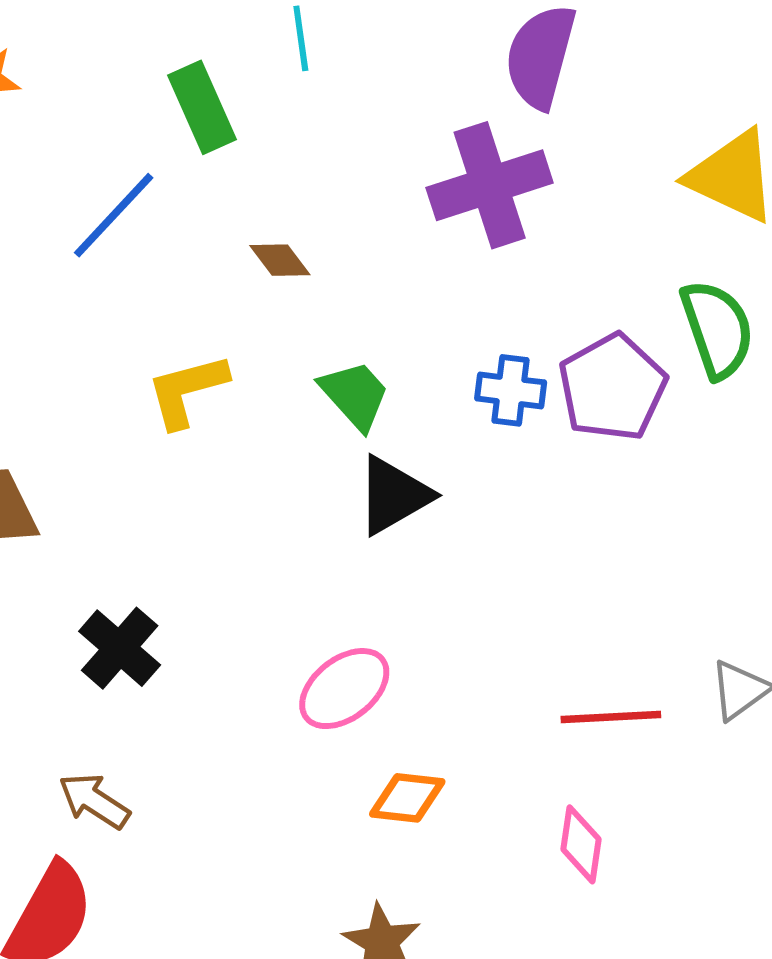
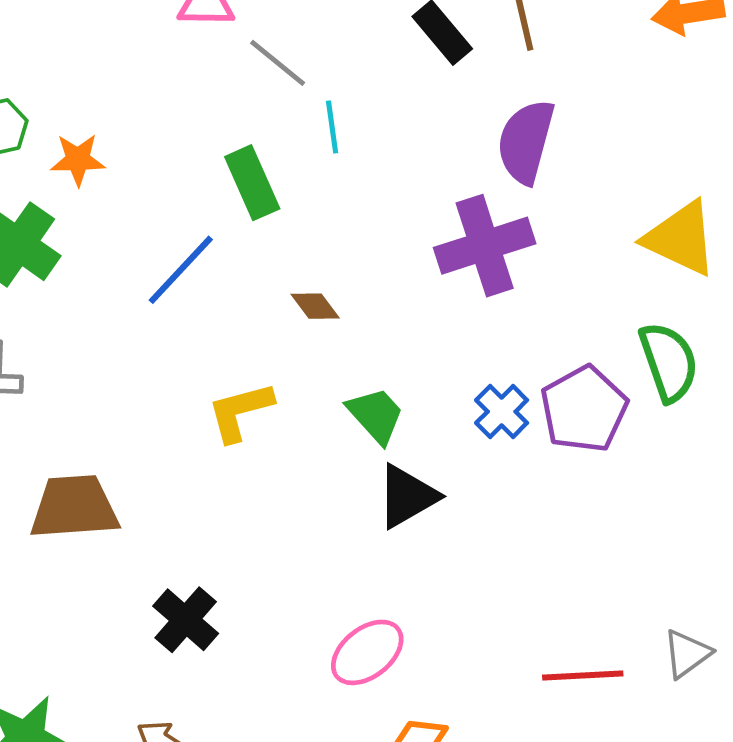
blue cross: (511, 390) -> (502, 412), turned 38

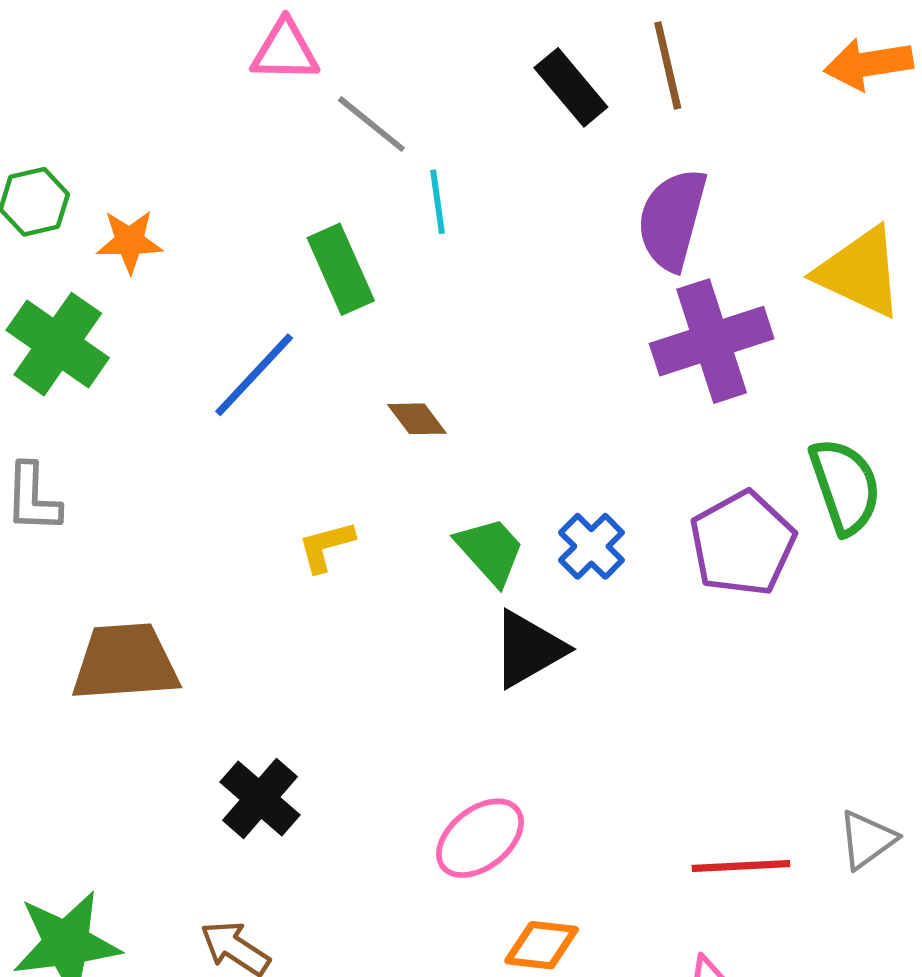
yellow triangle: (681, 238) -> (860, 272), moved
purple cross: (485, 246) -> (712, 341), moved
yellow L-shape: (240, 412) -> (326, 546), size x0.7
blue cross: (502, 412) -> (591, 546), moved

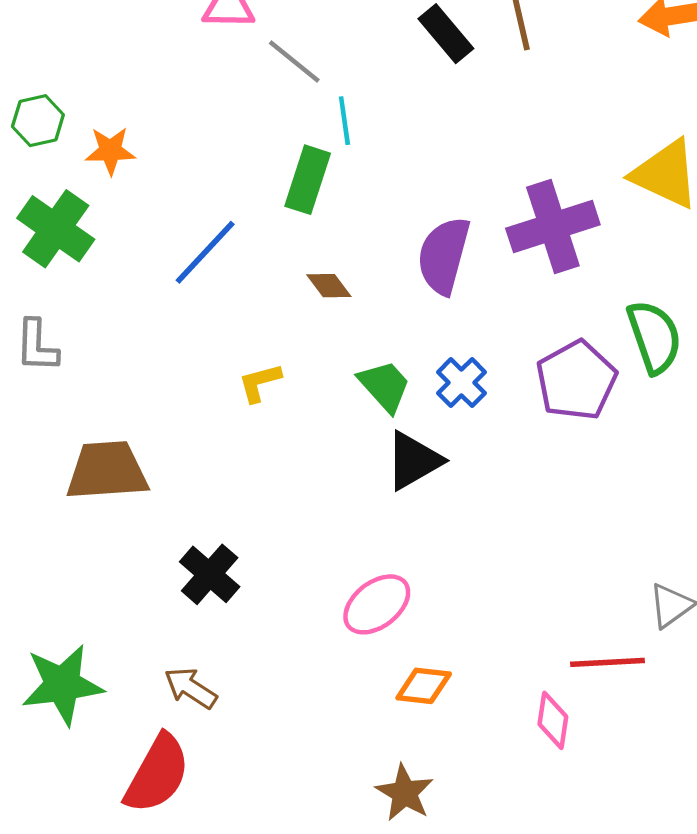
purple semicircle: (672, 219) -> (444, 256), moved
green rectangle: (341, 269) -> (308, 180), moved, turned 42
red line: (741, 866) -> (608, 662), moved

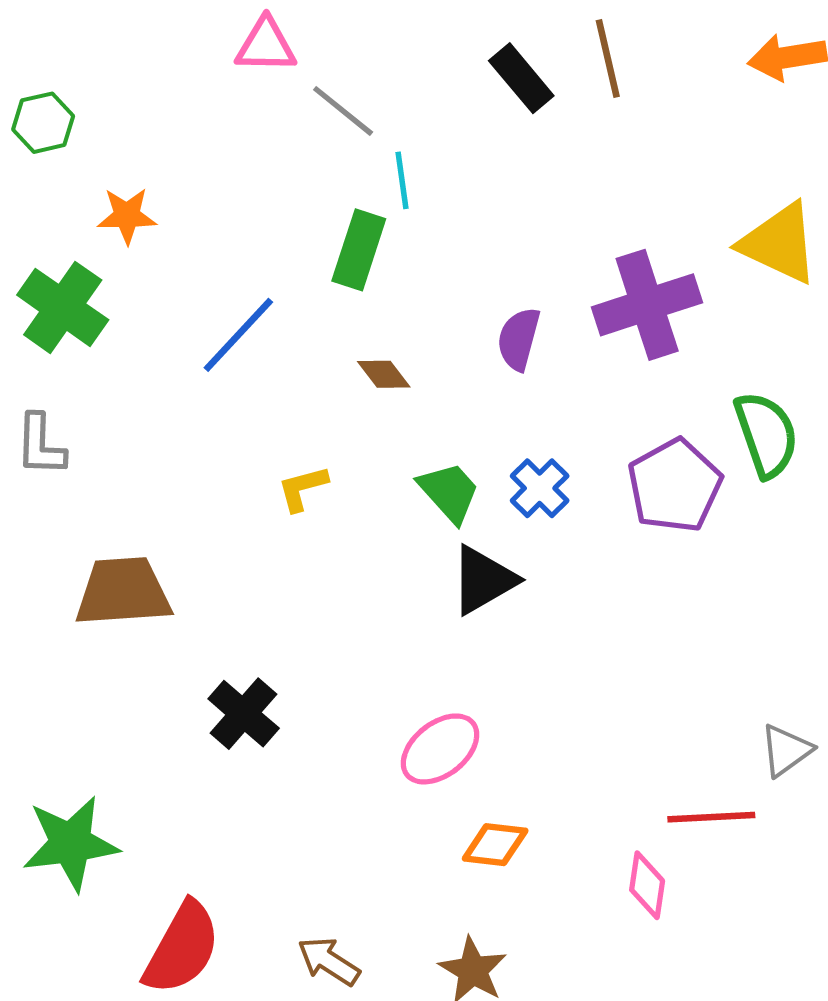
green hexagon: (38, 121) -> (43, 123), moved
purple semicircle: (444, 256) -> (519, 339), size x0.7
brown arrow: (191, 688) -> (329, 961), moved

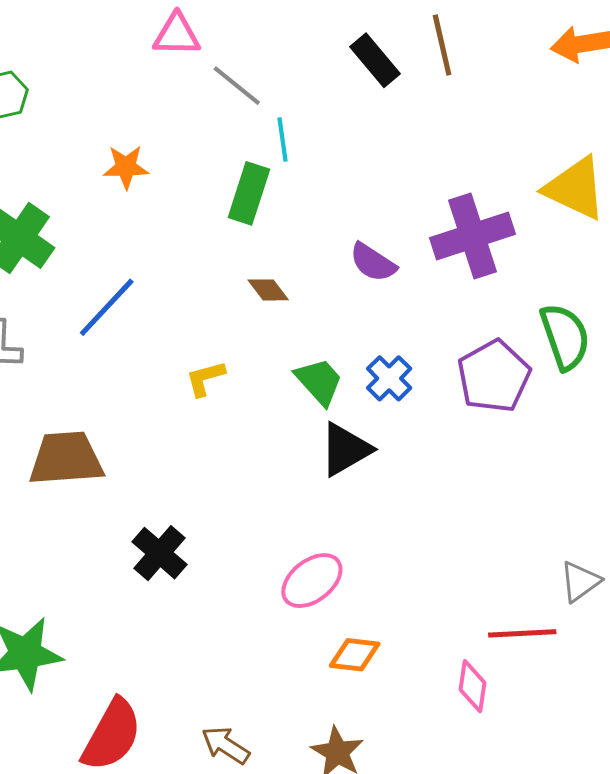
orange star: (127, 216) -> (126, 167), moved
blue line: (238, 335) -> (107, 307), moved
purple semicircle: (519, 339) -> (373, 262), turned -72

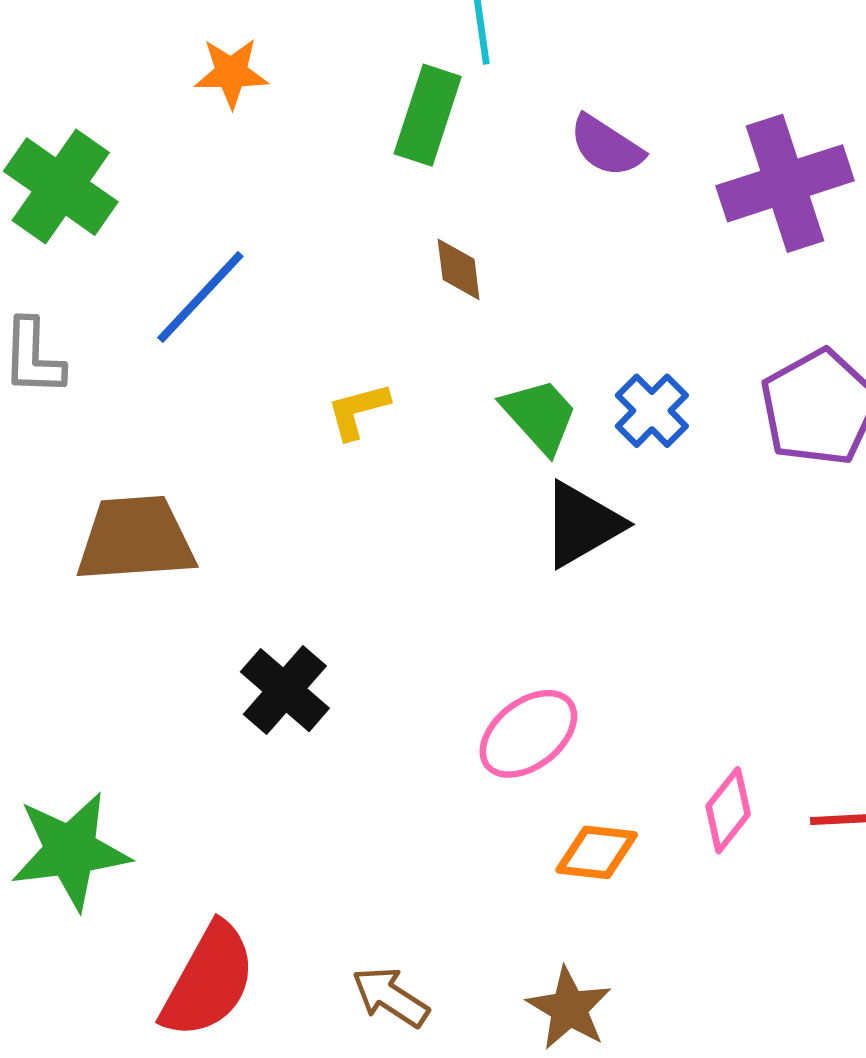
purple semicircle: (373, 262) -> (606, 146), moved
brown diamond: (268, 290) -> (459, 269), turned 30
pink diamond: (472, 686) -> (728, 810), moved, turned 30

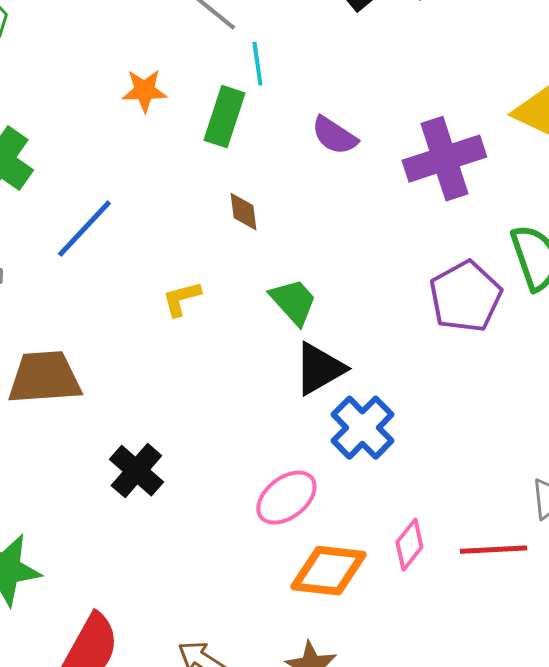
orange star: (231, 73) -> (144, 91), moved
blue cross: (652, 411) -> (362, 428), moved, size x1.4
orange diamond: (597, 852) -> (328, 571), size x1.5

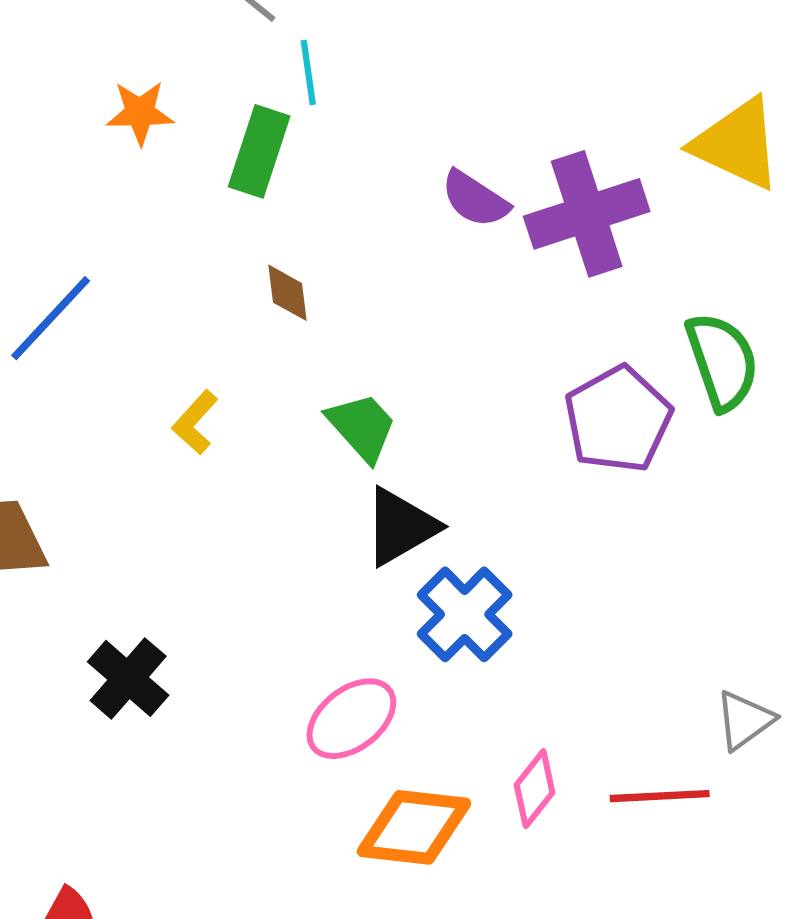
purple semicircle: (334, 136) -> (475, 199), moved
yellow L-shape: (181, 299) -> (195, 422), turned -33

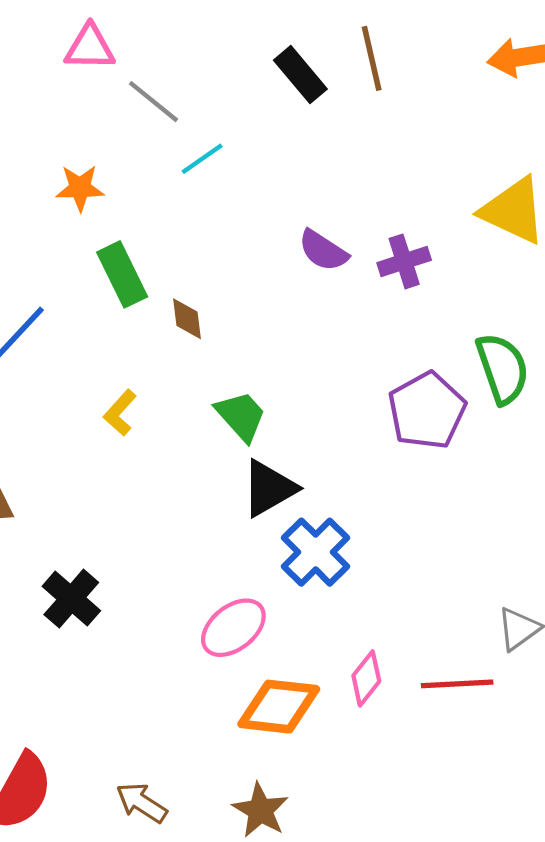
cyan line: (308, 72) -> (202, 159), turned 63
green rectangle: (259, 151) -> (122, 274), moved, turned -44
purple cross: (587, 214) -> (404, 261), size x0.6

